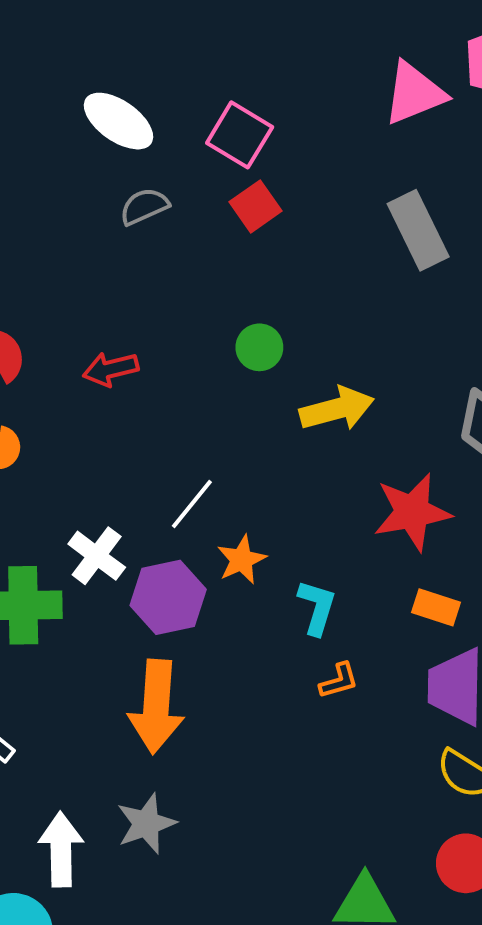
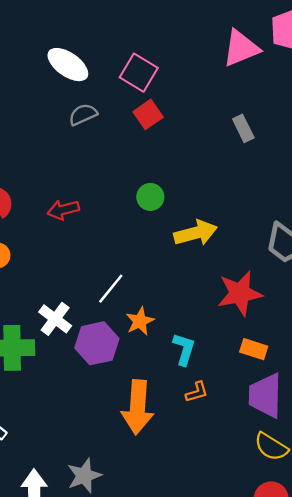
gray rectangle: (418, 230) -> (243, 128), size x0.6
orange arrow: (156, 707) -> (138, 407), moved

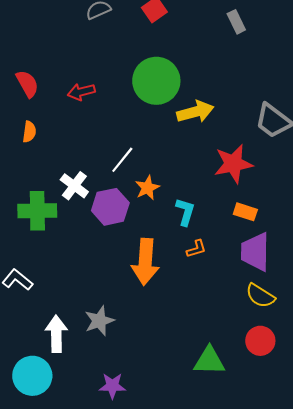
green circle: (150, 197) -> (156, 81), size x2.0

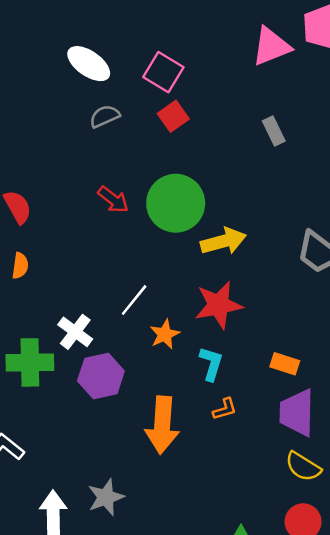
red arrow: (81, 92) -> (113, 200), moved, turned -128
red star: (233, 164) -> (219, 305), moved
purple hexagon: (110, 207) -> (101, 376), moved

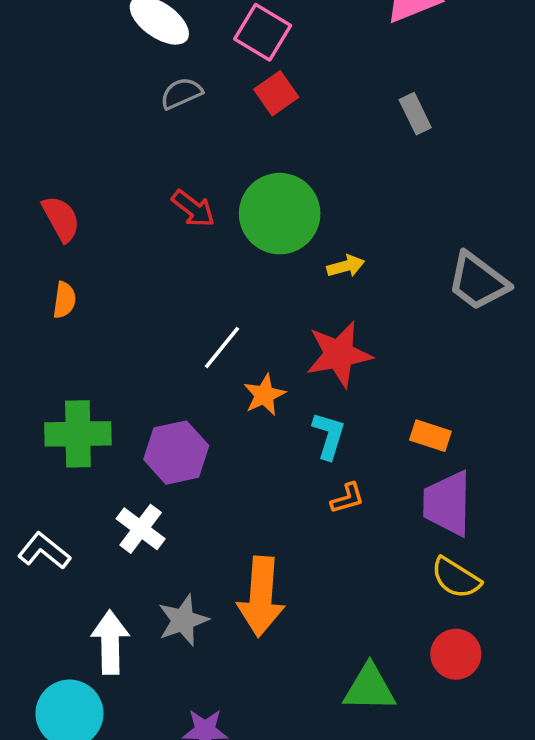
yellow arrow: (223, 241) -> (346, 266), size x0.6
white cross: (75, 332) -> (141, 529), moved
orange arrow: (162, 425) -> (261, 597), moved

